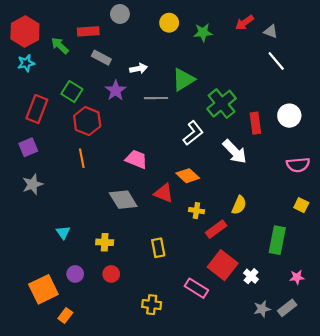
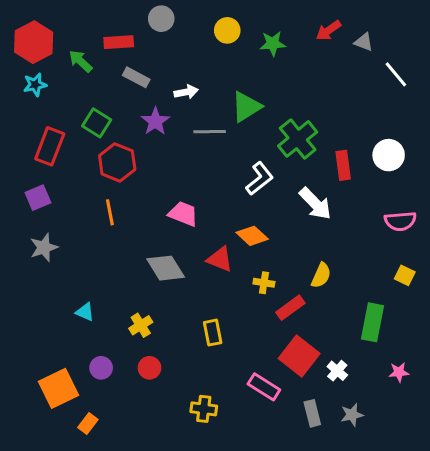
white line: (276, 61) -> (396, 74), moved
cyan triangle: (63, 232) -> (85, 312), turned -32
yellow cross: (105, 242) -> (141, 325), turned -35
gray rectangle: (287, 308) -> (312, 413), moved, turned -66

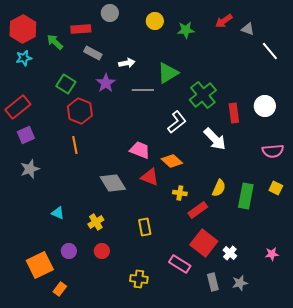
red rectangle: (50, 146) -> (18, 107), moved, turned 30
pink trapezoid: (183, 214) -> (140, 150), moved
green rectangle: (372, 322) -> (246, 196), moved

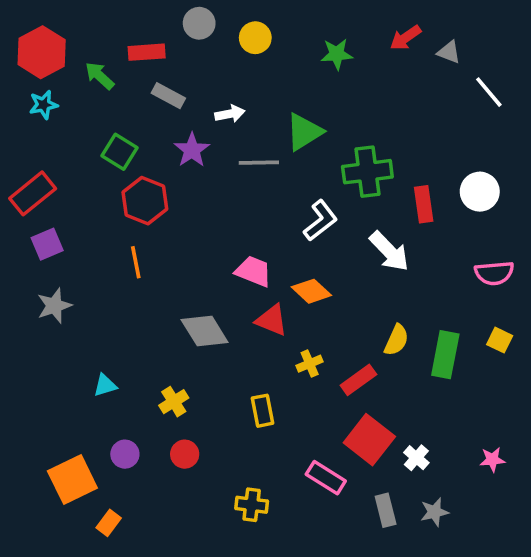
yellow circle: (155, 21) -> (255, 38), moved
green cross: (203, 95) -> (367, 172), turned 32
yellow cross: (180, 193) -> (310, 364), moved, turned -32
cyan triangle: (58, 213) -> (105, 385), turned -40

